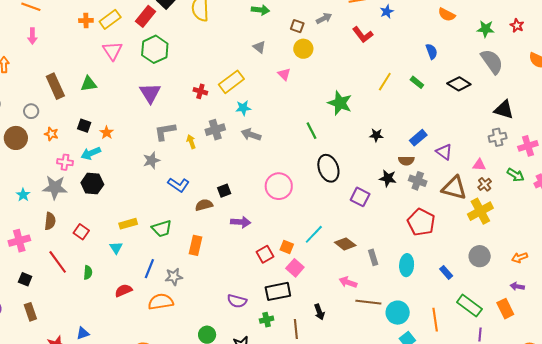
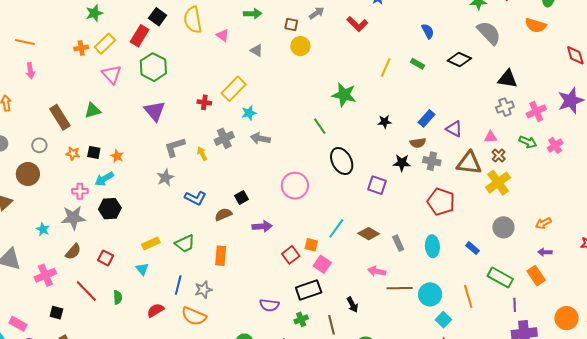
pink triangle: (284, 74) -> (223, 35), moved
orange star: (51, 134) -> (73, 154), moved
brown semicircle: (50, 221) -> (73, 252), turned 42
orange semicircle: (161, 302) -> (194, 316), turned -140

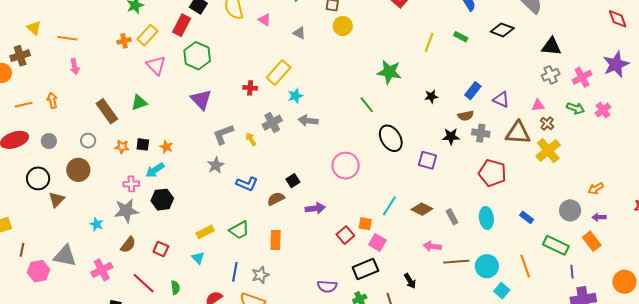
gray circle: (503, 227) -> (570, 210), moved

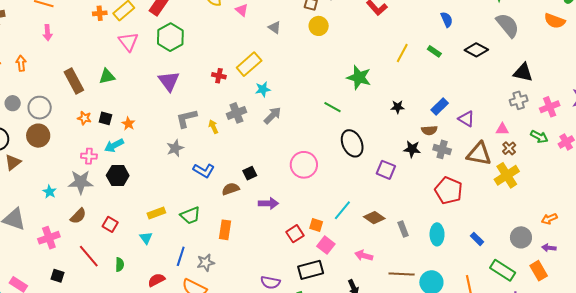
green line: (367, 105) -> (333, 107), turned -30
gray arrow: (308, 121) -> (272, 115), turned 120
gray circle: (88, 141) -> (40, 108), moved, size x1.5
pink arrow: (432, 246) -> (364, 256), moved

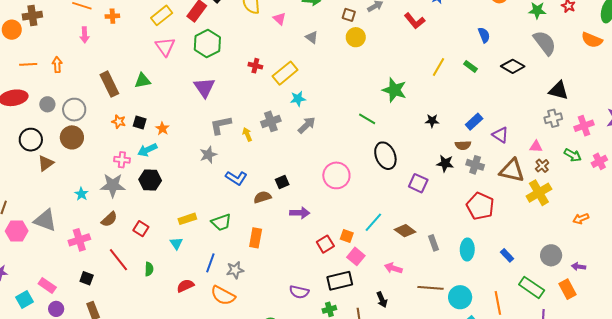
orange cross: (100, 13) -> (112, 16), moved
red cross: (219, 76) -> (255, 66), moved
orange arrow: (549, 219) -> (581, 219), moved

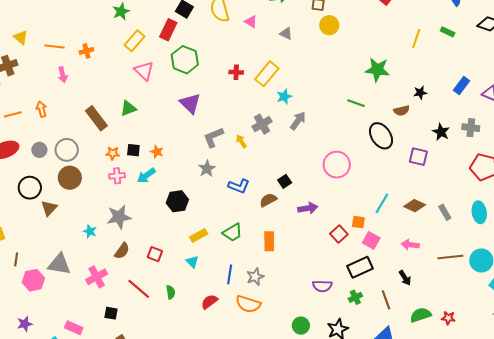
brown semicircle: (463, 145) -> (402, 111), moved
pink cross: (122, 160) -> (117, 176), moved
black star: (445, 163) -> (441, 132), turned 30
black hexagon: (150, 180) -> (177, 201), moved

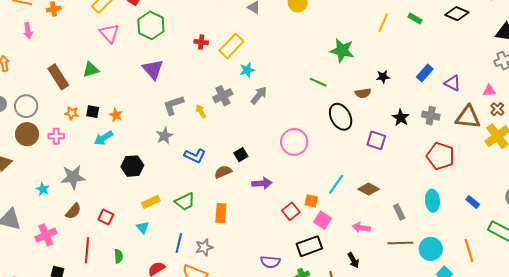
pink cross: (117, 176) -> (56, 136), moved
gray rectangle: (445, 212) -> (399, 212), moved
red line: (139, 289) -> (87, 250), turned 50

